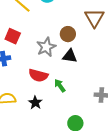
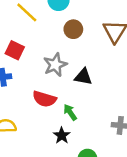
brown circle: (68, 34) -> (73, 29), moved
black star: (35, 103) -> (62, 135), moved

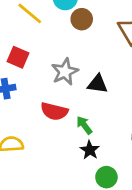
brown circle: (73, 29) -> (82, 19), moved
black star: (62, 135) -> (90, 150), moved

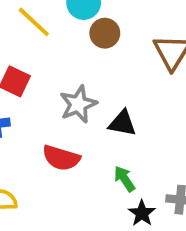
green arrow: (84, 125) -> (124, 179), moved
black star: (90, 150) -> (142, 213), moved

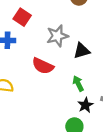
black triangle: (122, 123) -> (82, 51), turned -36

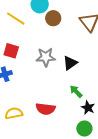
gray star: (57, 36) -> (46, 57), turned 30
red semicircle: (43, 66) -> (46, 109), moved

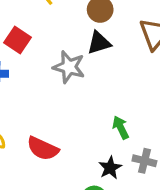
black triangle: (70, 63) -> (99, 43), moved
green arrow: (76, 91) -> (121, 127), moved

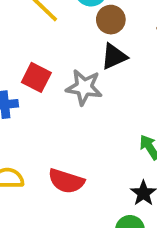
red square: (18, 40) -> (36, 77), moved

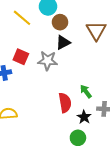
red semicircle: (66, 181) -> (65, 103), moved, turned -114

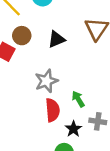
brown circle: (60, 22) -> (22, 36), moved
gray star: (48, 61) -> (46, 81), moved, turned -30

